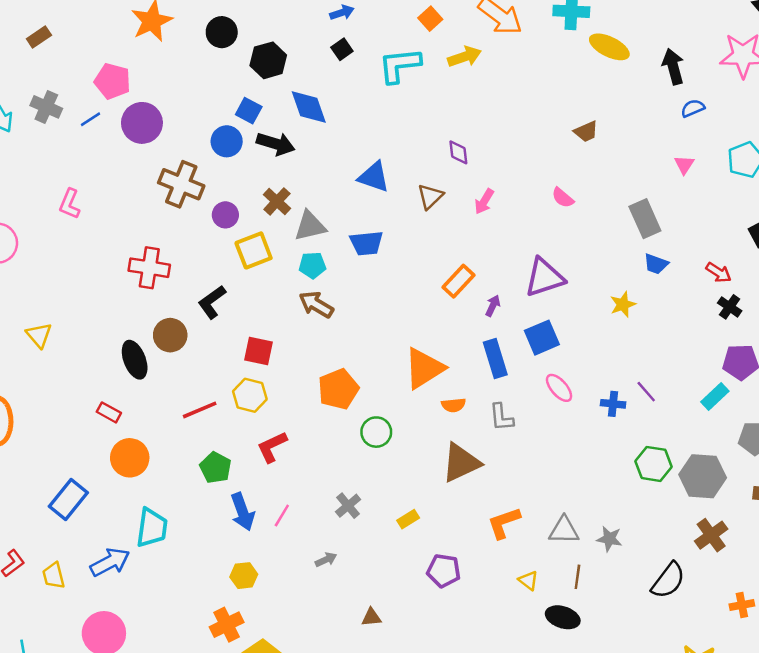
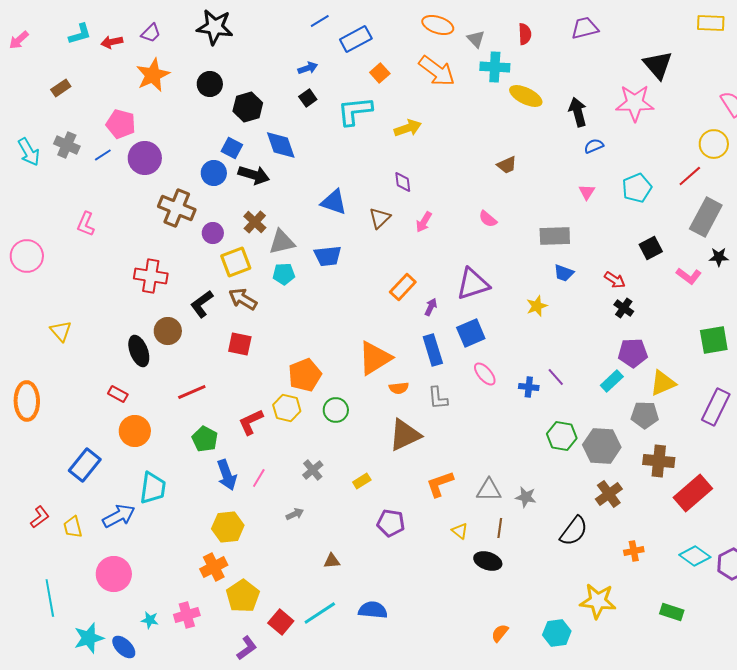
yellow arrow: (465, 57) -> (408, 128), moved
gray rectangle: (645, 219) -> (555, 236), turned -68
brown arrow: (316, 304) -> (243, 299), moved
yellow hexagon: (250, 395) -> (287, 408), moved
yellow hexagon: (244, 576) -> (228, 527), size x1.4

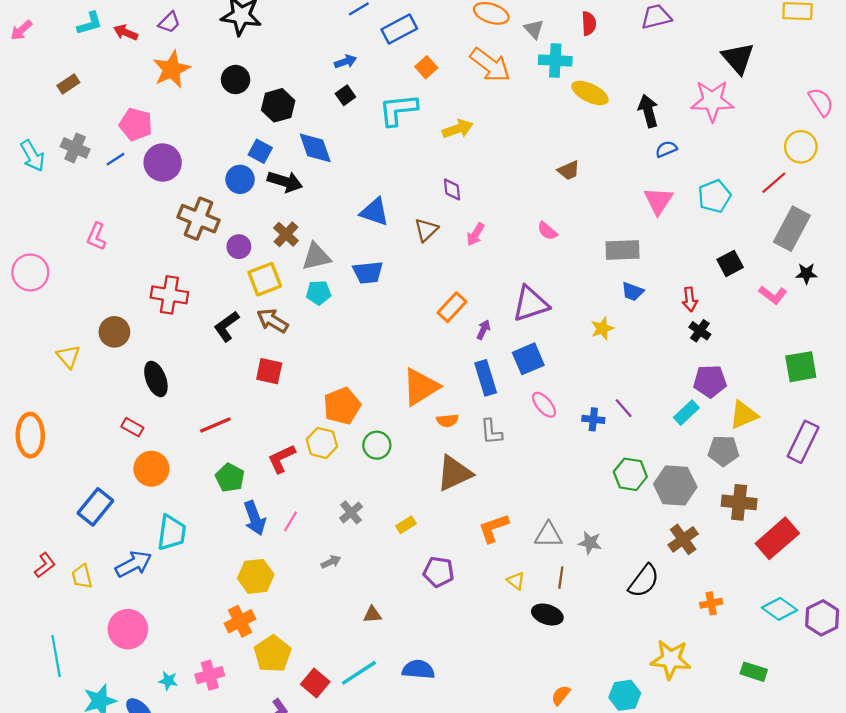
red arrow: (112, 42) -> (126, 32), turned 35
pink triangle: (587, 192) -> (658, 201), size x1.6
red arrow: (615, 280) -> (690, 299), turned 50
brown circle: (168, 331) -> (114, 332), moved

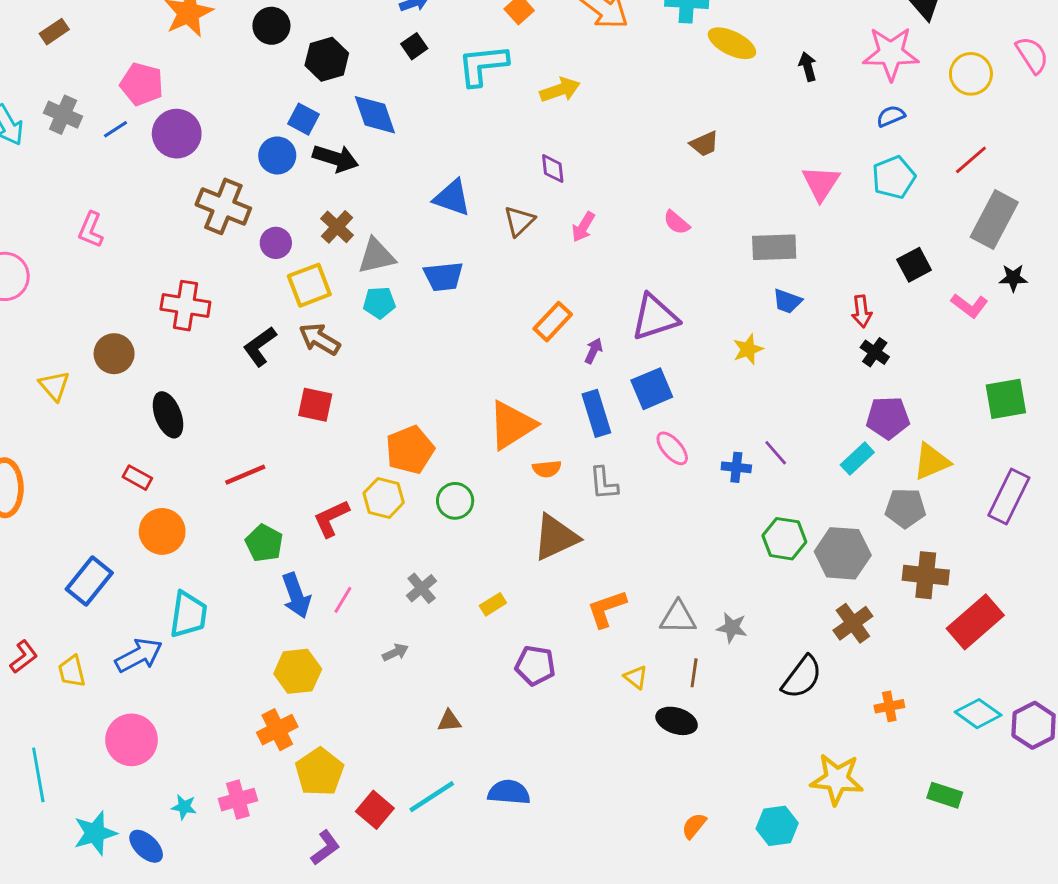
black arrow: (648, 111) -> (808, 67), size x0.7
yellow circle: (801, 147) -> (971, 74), moved
blue semicircle: (666, 149) -> (891, 116), moved

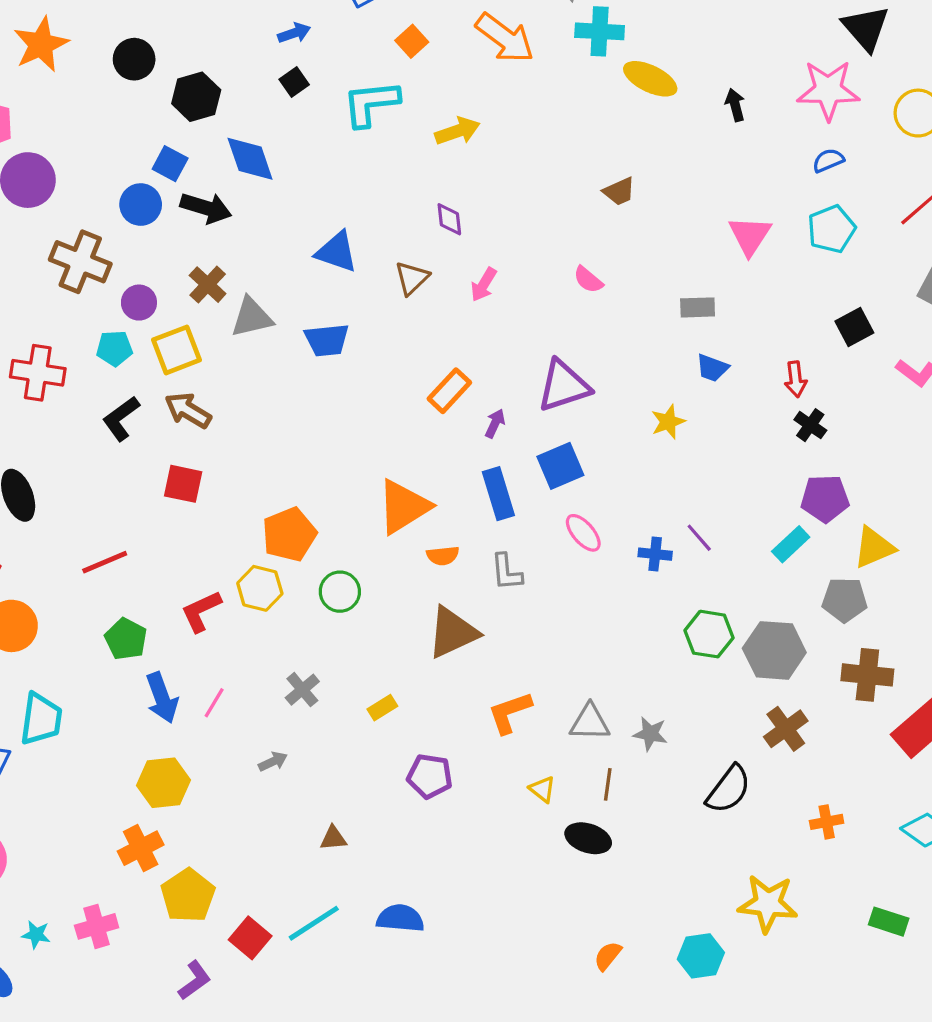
gray rectangle: (774, 247) -> (698, 307), size x0.7
cyan pentagon: (379, 303) -> (114, 348), moved

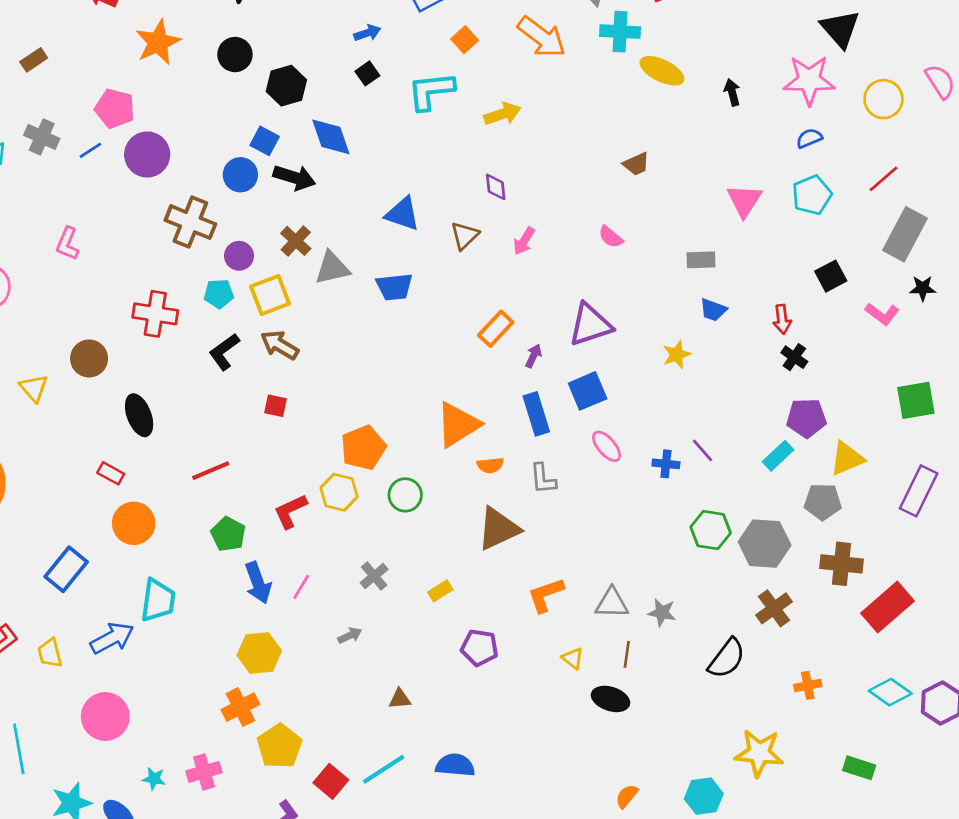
red square: (183, 484) -> (275, 406), size x0.7

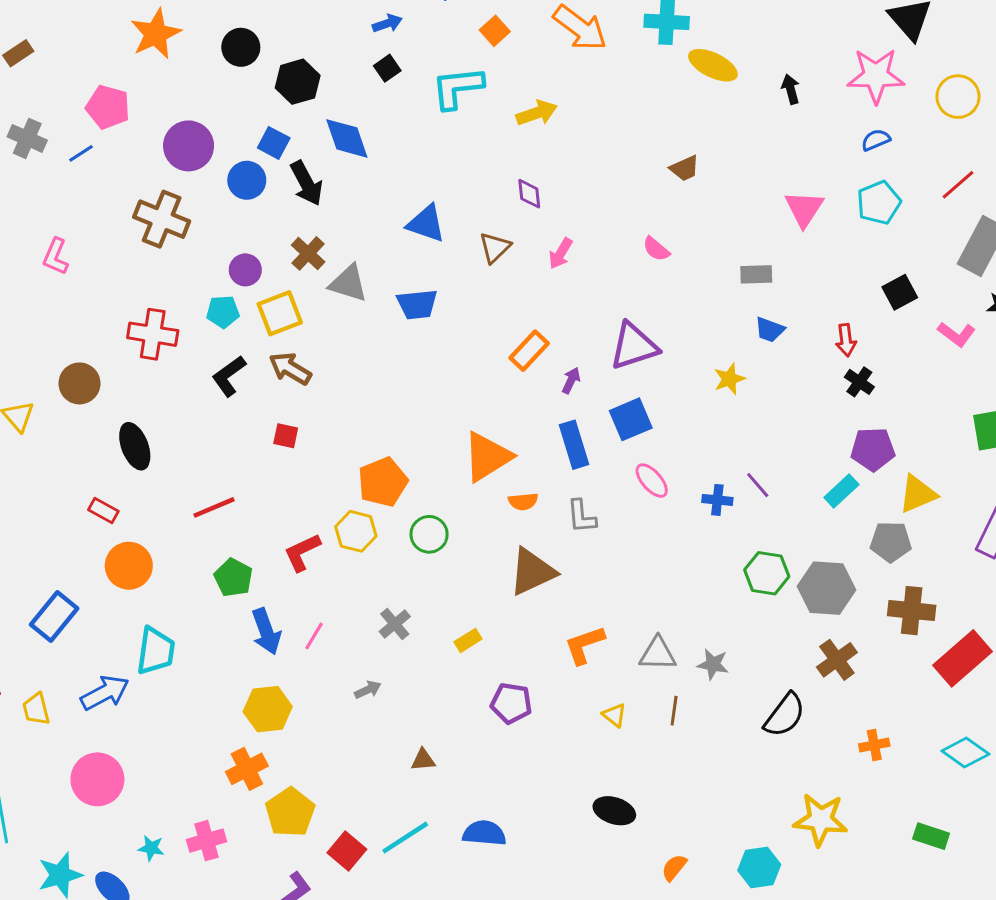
purple circle: (147, 154) -> (189, 146), moved
black arrow: (294, 177) -> (307, 183), turned 45
brown cross: (190, 222) -> (162, 219), moved
gray triangle: (332, 268) -> (348, 283), turned 30
black ellipse: (611, 699) -> (614, 811), moved

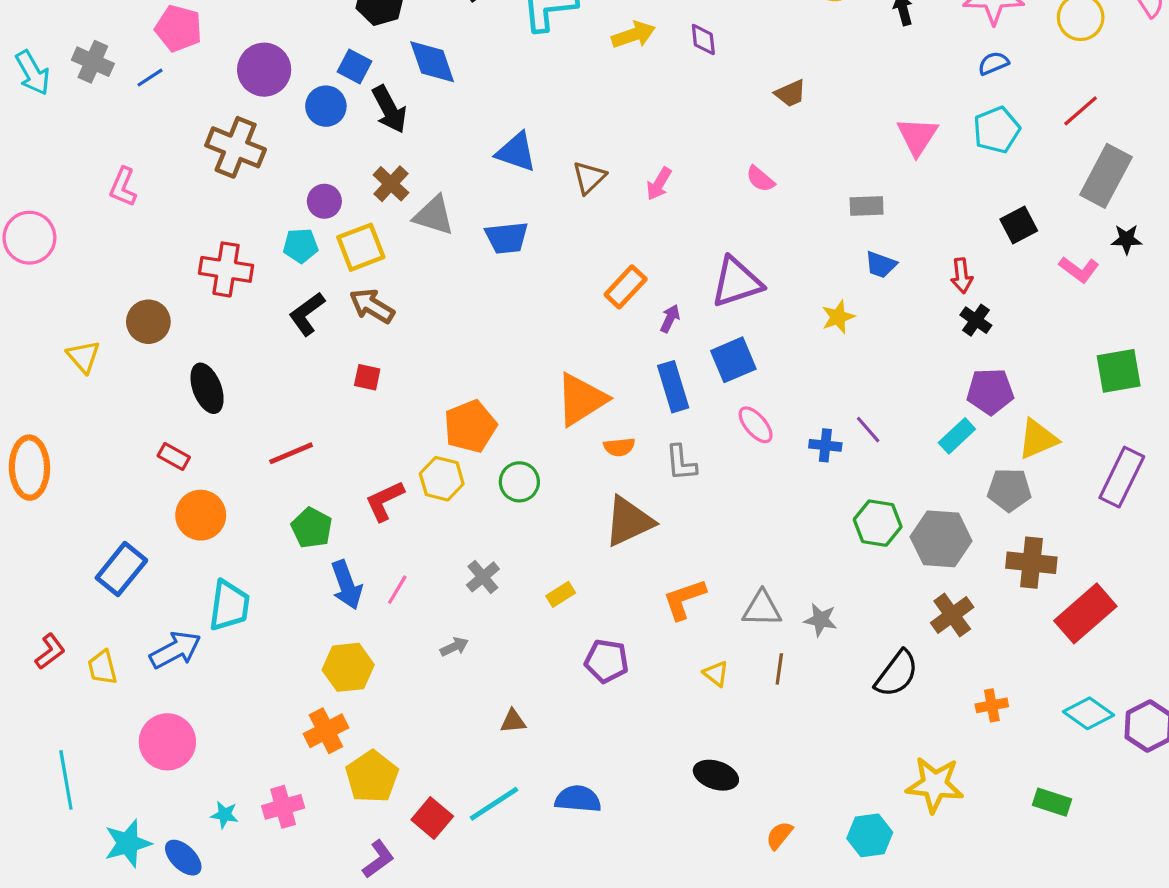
purple diamond: (529, 194) -> (703, 40), moved

